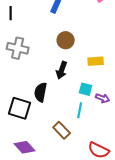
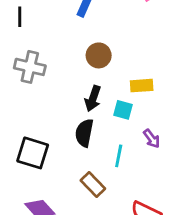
cyan square: (86, 89) -> (123, 110), moved
black semicircle: (41, 92) -> (84, 133), moved
purple arrow: (103, 98) -> (152, 139), turned 32

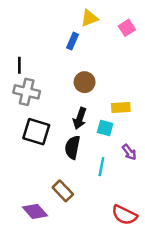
black line: (20, 17) -> (19, 65), moved
black square: (33, 153) -> (36, 132), moved
brown rectangle: (93, 184) -> (63, 191), moved

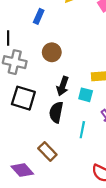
blue rectangle: (72, 41) -> (39, 16), moved
brown circle: (85, 82) -> (52, 52), moved

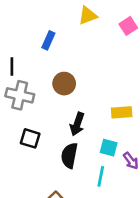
cyan square: (86, 95) -> (109, 148), moved
black square: (23, 98) -> (30, 138), size x0.7

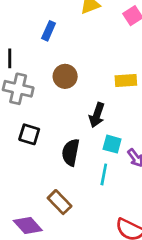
yellow rectangle: (122, 112) -> (126, 81), moved
black arrow: (77, 124) -> (97, 115), moved

